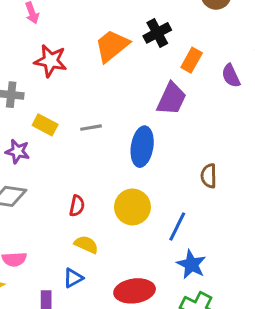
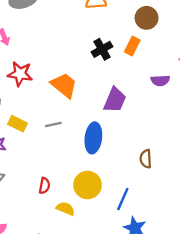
orange trapezoid: (112, 46) -> (64, 85), moved, turned 80
orange rectangle: (192, 60) -> (132, 46), moved
purple semicircle: (231, 76) -> (160, 81), turned -66
yellow semicircle: (86, 244) -> (65, 209), moved

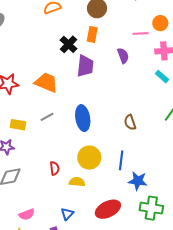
purple semicircle: (160, 81) -> (123, 56), turned -91
purple trapezoid: (115, 100) -> (85, 66), moved

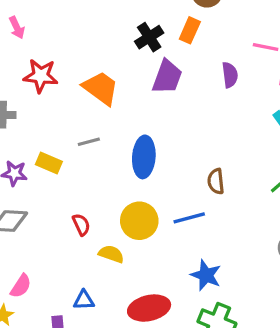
yellow rectangle: (18, 125) -> (49, 163), moved
blue line: (121, 160) -> (189, 218), moved, turned 54
red semicircle: (55, 168) -> (81, 225), turned -32
pink semicircle: (27, 214) -> (21, 286), turned -49
blue triangle: (67, 214) -> (84, 300), turned 32

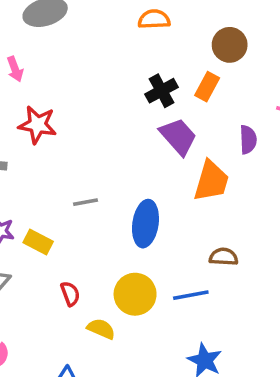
purple trapezoid: (167, 77) -> (178, 136), turned -66
orange trapezoid: (101, 88) -> (211, 181), moved, turned 66
yellow rectangle: (49, 163) -> (38, 242), moved
brown semicircle: (216, 181) -> (224, 257), turned 95

